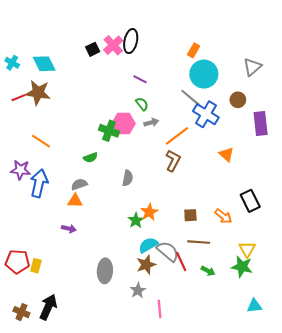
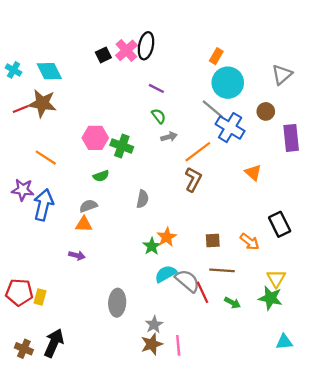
pink hexagon: (123, 124) -> (95, 138), moved
brown star: (146, 265) -> (152, 344), moved

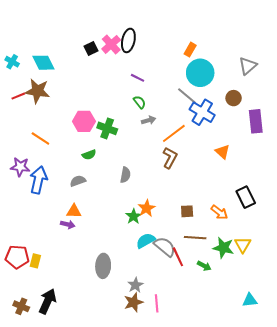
orange triangle: (84, 224) -> (74, 211), moved
green star: (270, 298) -> (223, 248), moved

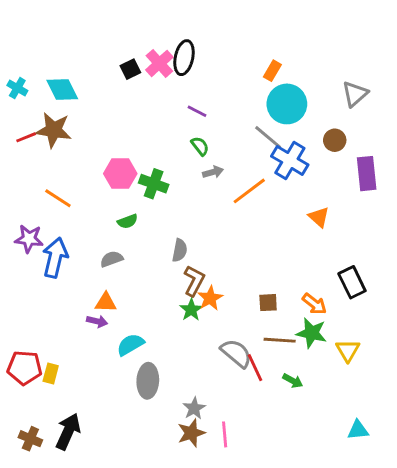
brown L-shape: (170, 158) -> (194, 281), moved
cyan semicircle: (146, 241) -> (130, 345), moved
green star: (223, 248) -> (312, 333), moved

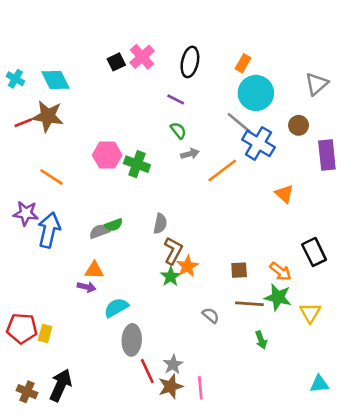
black ellipse: (184, 58) -> (190, 62), moved
green semicircle: (127, 221) -> (114, 225), moved
gray semicircle: (236, 353) -> (211, 315), size x0.6
red line: (255, 368) -> (147, 371), moved
green arrow: (293, 381) -> (261, 340), turned 42

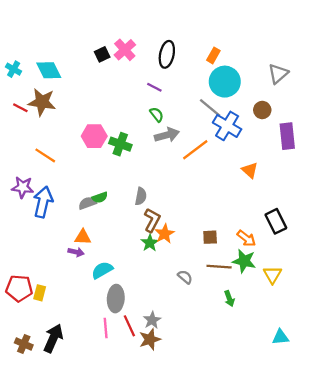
red line: (23, 123) -> (20, 108), turned 49
gray arrow: (190, 154) -> (167, 135), size x1.5
pink line: (200, 388) -> (106, 328), moved

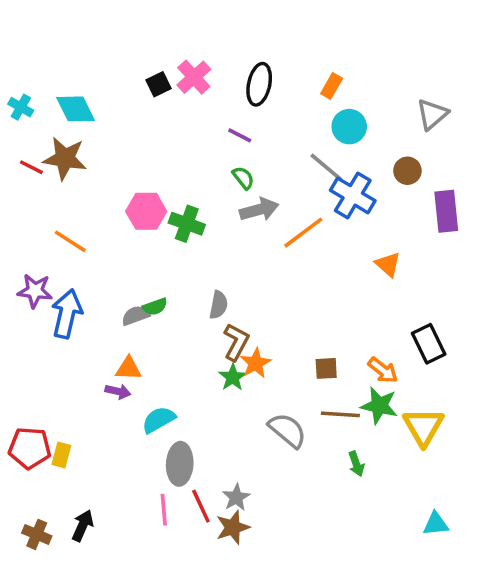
cyan circle: (225, 82) -> (349, 127), size x0.7
yellow triangle: (272, 275) -> (423, 427), size x1.4
gray semicircle: (185, 277) -> (287, 430), size x1.6
black arrow: (53, 338) -> (83, 526), size x0.7

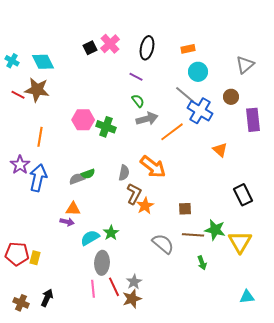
orange rectangle: (332, 86) -> (188, 49), turned 48
orange line: (70, 241) -> (40, 137), turned 66
purple star: (35, 291) -> (20, 165), turned 30
orange arrow: (383, 370) -> (153, 167), moved, size x1.5
green star: (233, 377) -> (111, 233), moved

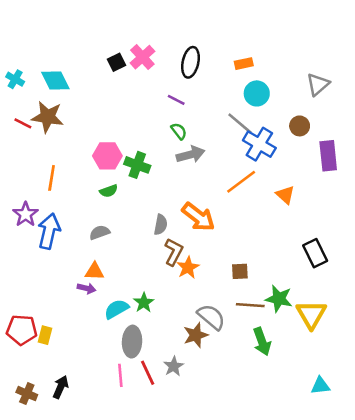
orange line: (172, 132) -> (241, 182), moved
green semicircle: (88, 174) -> (109, 191), moved
green arrow: (202, 263) -> (262, 342), size x1.5
brown star: (132, 299) -> (196, 335), moved

